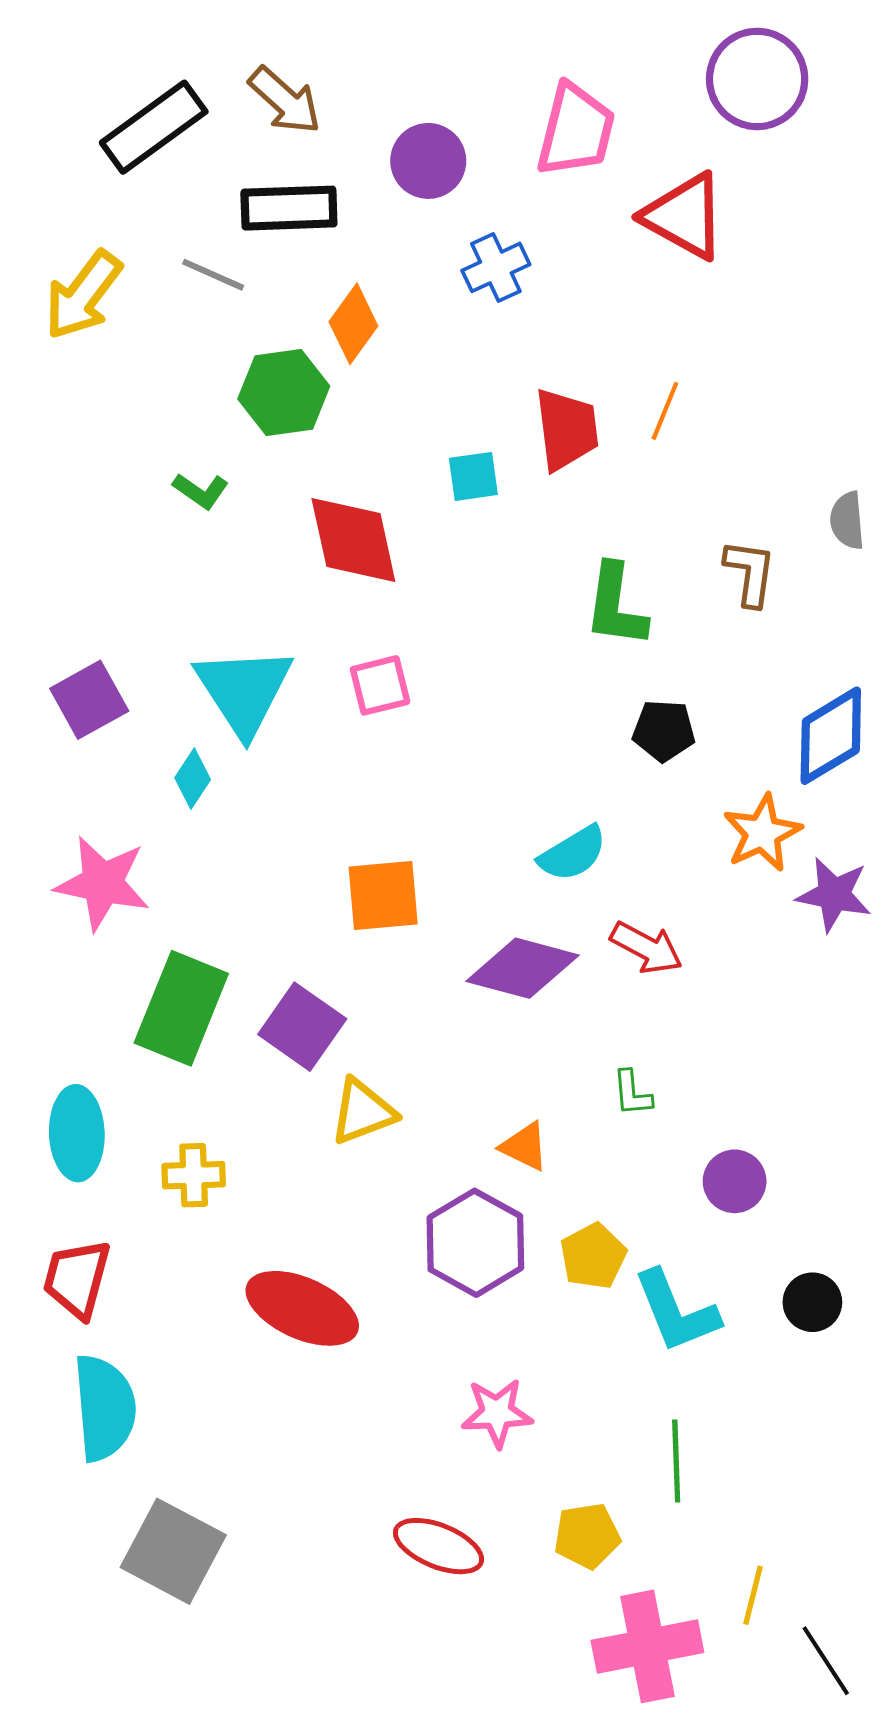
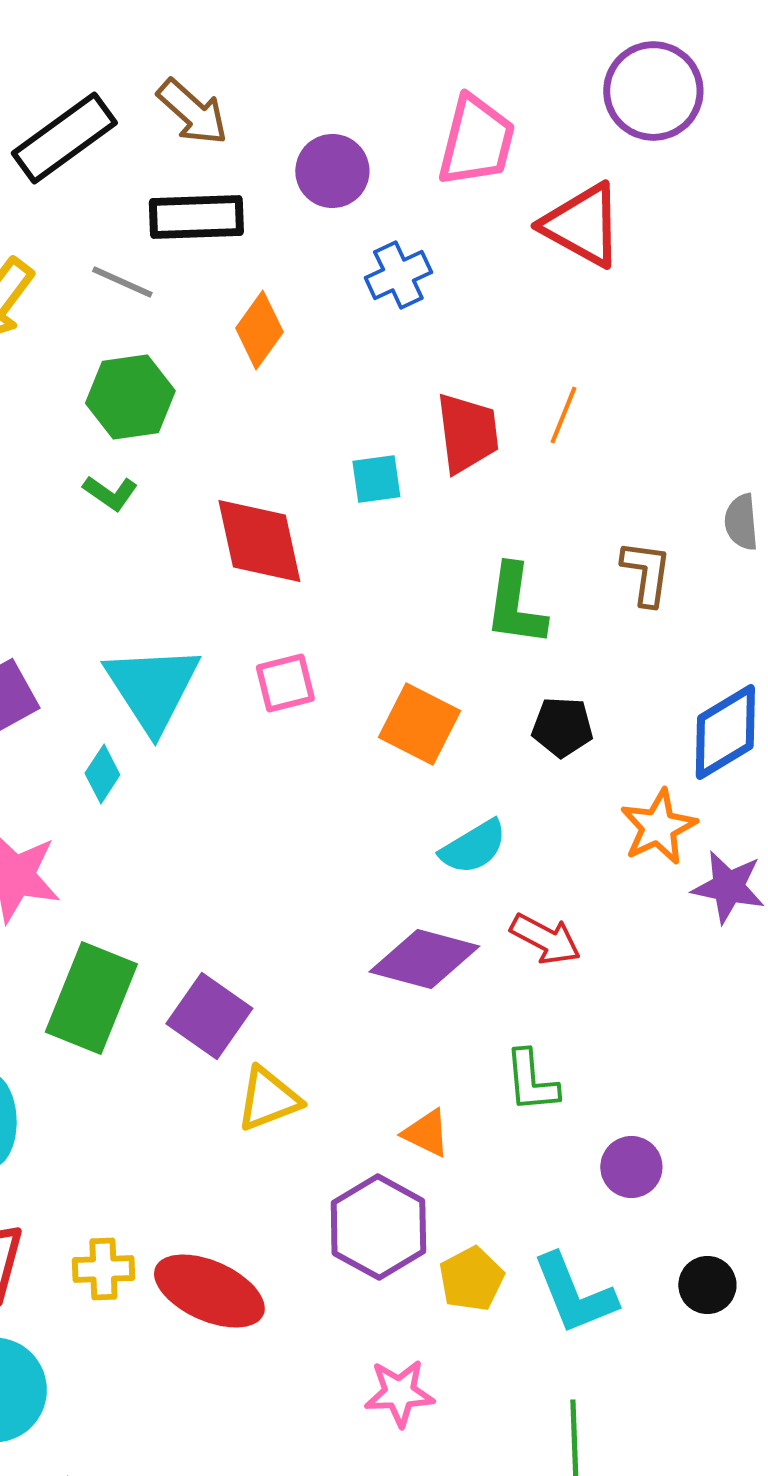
green hexagon: (284, 392) -> (130, 397), moved
orange square: (383, 895) -> (419, 724), moved, turned 32
green L-shape: (632, 1093) -> (531, 1081), size x1.4
yellow cross: (194, 1175) -> (103, 1269), moved
yellow pentagon: (593, 1256) -> (471, 1279), moved

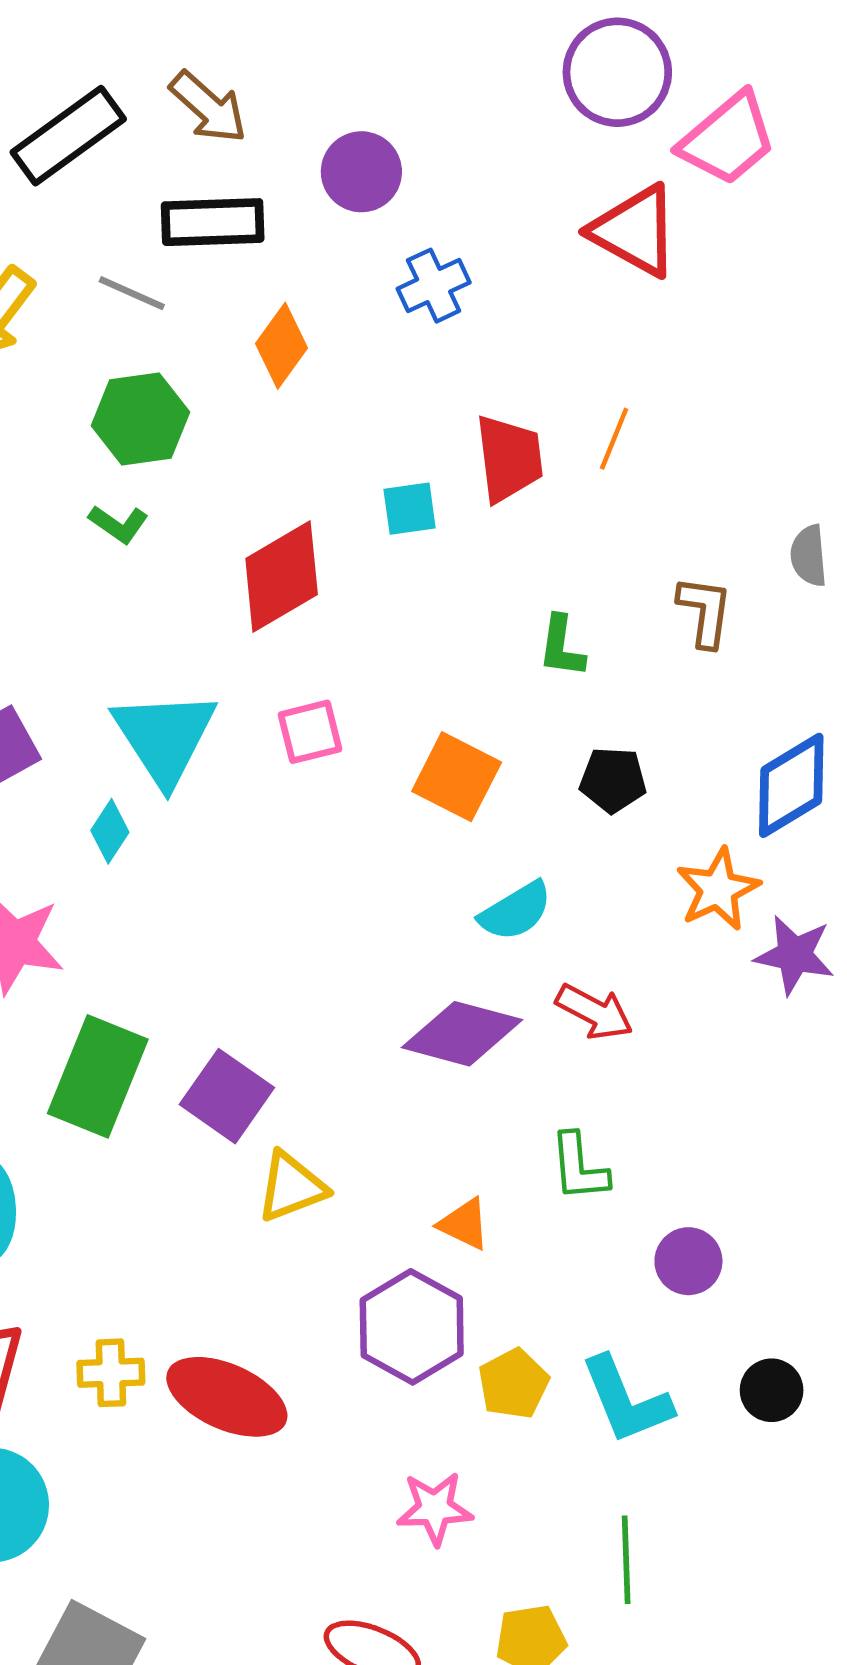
purple circle: (653, 91) -> (617, 72), moved
pink trapezoid: (476, 141) -> (728, 139), moved, turned 36
red diamond: (259, 541) -> (282, 576), turned 72
green L-shape: (515, 605) -> (562, 646), size x0.7

